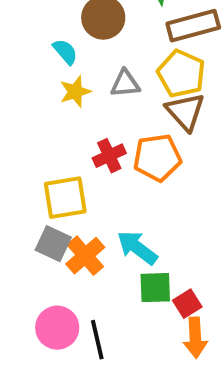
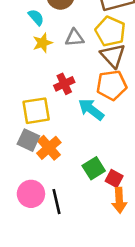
orange pentagon: (157, 158) -> (112, 85), moved
cyan arrow: (137, 248) -> (91, 109), moved
green square: (155, 288) -> (94, 168), turned -30
red square: (187, 304) -> (114, 178), turned -30

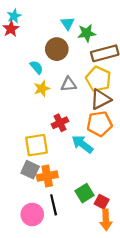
brown triangle: (113, 56) -> (101, 99), turned 45
orange cross: (49, 148) -> (47, 176), turned 30
black line: (57, 202) -> (54, 205), moved

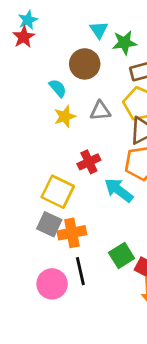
yellow square: (37, 145) -> (58, 192), turned 35

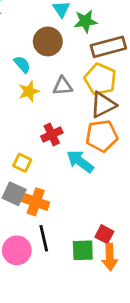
yellow square: (58, 192) -> (22, 163), size x0.6
orange cross: (72, 233) -> (36, 202), turned 30
green square: (122, 256) -> (83, 250), moved, turned 30

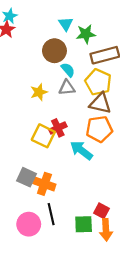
cyan semicircle: (22, 64) -> (68, 70), moved
brown triangle: (103, 105) -> (100, 103), turned 40
yellow square: (22, 163) -> (43, 136), moved, size x1.5

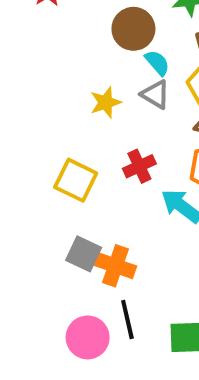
gray triangle: (67, 88) -> (155, 95), turned 36
yellow square: (43, 136) -> (76, 180), moved

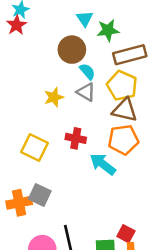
red cross: (139, 166) -> (76, 138), turned 36
orange cross: (115, 266) -> (19, 203), moved, turned -30

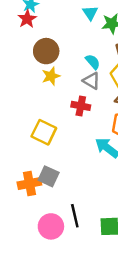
brown circle: (72, 50) -> (46, 51), moved
yellow star: (54, 97) -> (51, 76), moved
red cross: (76, 138) -> (81, 106), moved

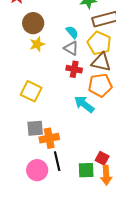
red cross: (81, 106) -> (74, 69), moved
gray square: (49, 176) -> (35, 128), turned -30
orange cross: (29, 183) -> (49, 138), moved

